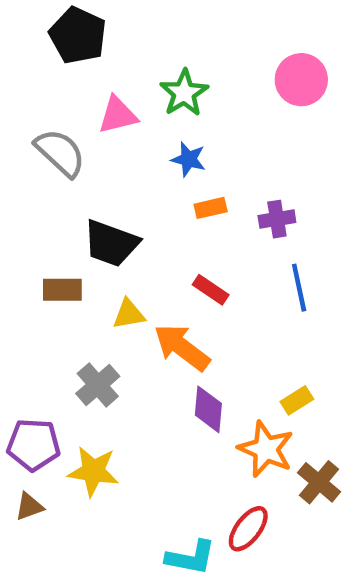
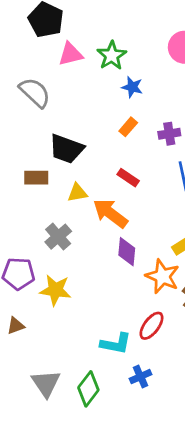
pink triangle: (118, 115) -> (71, 54), moved
blue star: (188, 159) -> (132, 87), moved
orange rectangle: (211, 208) -> (128, 127), turned -36
brown triangle: (29, 507) -> (16, 326), moved

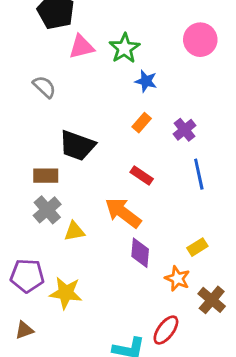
gray semicircle: (35, 93) -> (44, 87), size x0.7
purple cross: (169, 134) -> (185, 130), turned -30
yellow triangle: (77, 193) -> (74, 231), moved
gray cross: (58, 237) -> (47, 210), moved
orange star: (162, 276) -> (177, 279), size x0.7

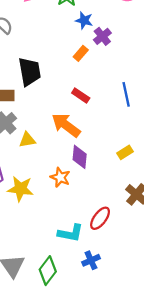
purple cross: (185, 130) -> (102, 36), moved
black trapezoid: (77, 146) -> (30, 72), turned -120
orange star: (177, 279) -> (60, 177), moved

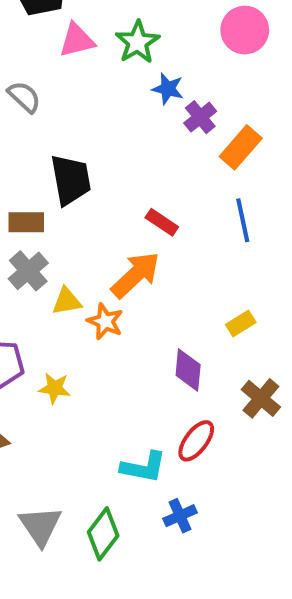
orange rectangle: (81, 53) -> (241, 147), moved, size x1.5
orange arrow: (66, 125) -> (135, 275), turned 100
purple diamond: (80, 157) -> (188, 370), moved
orange star: (60, 177) -> (105, 321), moved
yellow star: (20, 189) -> (55, 388), size x0.7

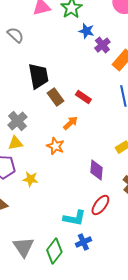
brown rectangle: (26, 222) -> (55, 97), moved, turned 54
orange arrow: (135, 275) -> (70, 123), size x0.6
yellow triangle: (67, 301) -> (15, 143), moved
blue cross: (180, 516) -> (83, 242), moved

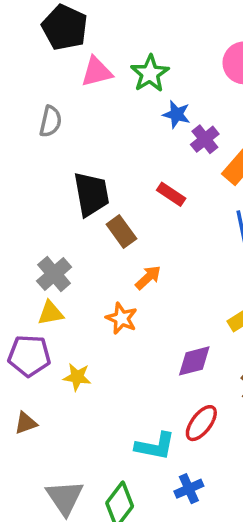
gray semicircle: (15, 35) -> (50, 121), turned 60
red rectangle: (83, 97) -> (171, 194), moved
purple diamond: (96, 170) -> (194, 361), turned 70
blue cross: (83, 242) -> (189, 489), moved

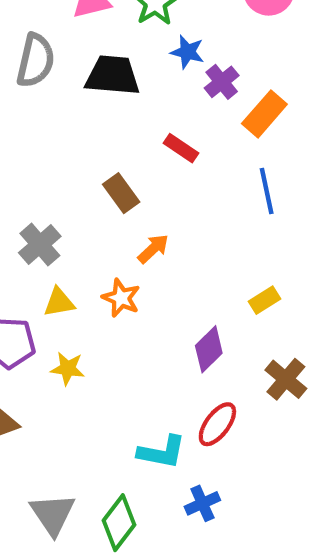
gray semicircle: (50, 121) -> (36, 60), size x1.4
black trapezoid: (91, 194) -> (113, 75), moved, turned -75
yellow triangle: (50, 313) -> (59, 302), moved
purple diamond: (194, 361) -> (209, 349), turned -30

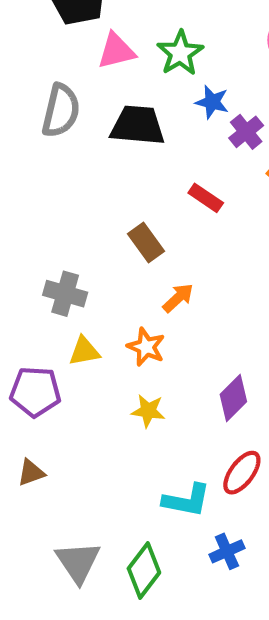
gray cross: (40, 244) -> (65, 294), turned -33
yellow star: (68, 369) -> (148, 411), moved

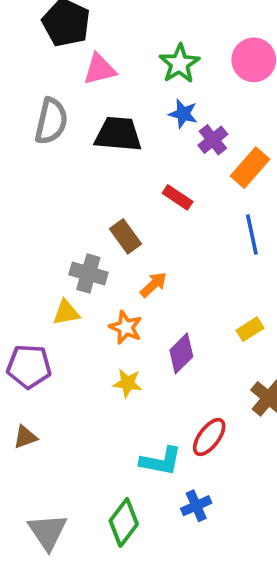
green star: (180, 53) -> (179, 64), moved
gray cross: (65, 294) -> (88, 274), moved
yellow triangle: (84, 351) -> (66, 313), moved
purple diamond: (233, 398) -> (181, 353), moved
gray triangle: (78, 562) -> (48, 532), moved

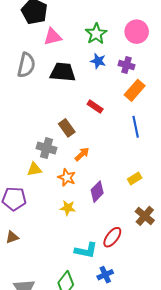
purple cross: (213, 140) -> (127, 65), moved, turned -35

